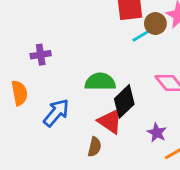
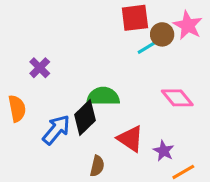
purple cross: (41, 55) -> (40, 68), turned -36
black diamond: (124, 101) -> (85, 118), moved
red triangle: (110, 121) -> (130, 139), moved

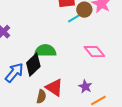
red triangle: (130, 139) -> (54, 88), moved

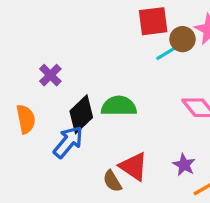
black diamond: (33, 65) -> (81, 114), moved
brown semicircle: (41, 97) -> (112, 181), turned 136

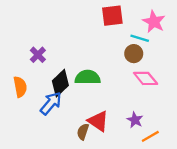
brown circle: (182, 39) -> (134, 54), moved
cyan line: (168, 52) -> (140, 38), moved, turned 48
brown semicircle: (112, 181) -> (83, 132), turned 49

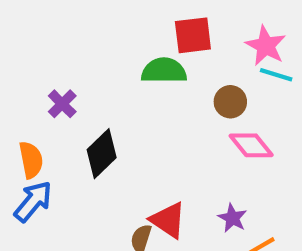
cyan line: (140, 38) -> (276, 75), moved
green semicircle: (88, 77) -> (164, 71), moved
blue arrow: (51, 103) -> (33, 201), moved

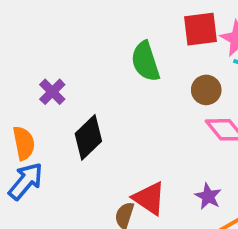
red square: (193, 35) -> (201, 29), moved
green semicircle: (164, 71) -> (145, 61), turned -108

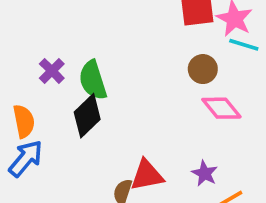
green semicircle: (145, 61) -> (93, 80), moved
red triangle: (149, 198) -> (147, 175), turned -45

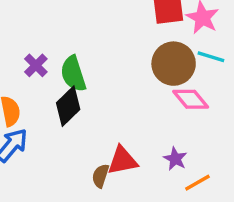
cyan line: (244, 45) -> (211, 57), moved
brown circle: (203, 69) -> (174, 64), size x1.6

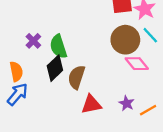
cyan line: (211, 57) -> (150, 35), turned 30
brown semicircle: (100, 176) -> (77, 77), moved, size x1.5
orange line: (197, 183) -> (148, 110), moved

